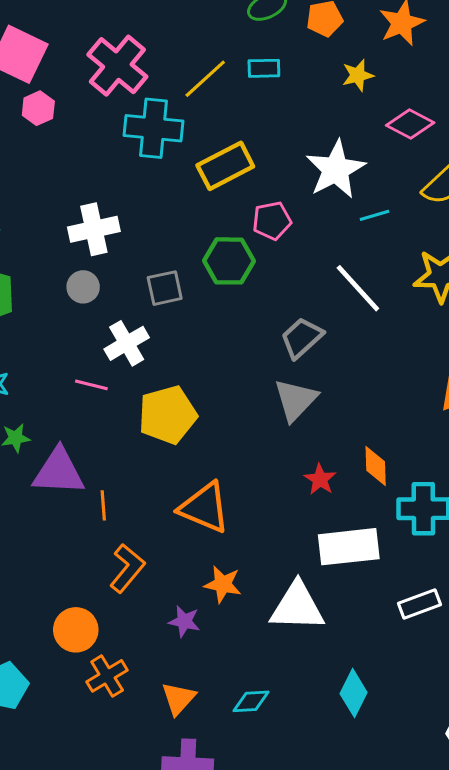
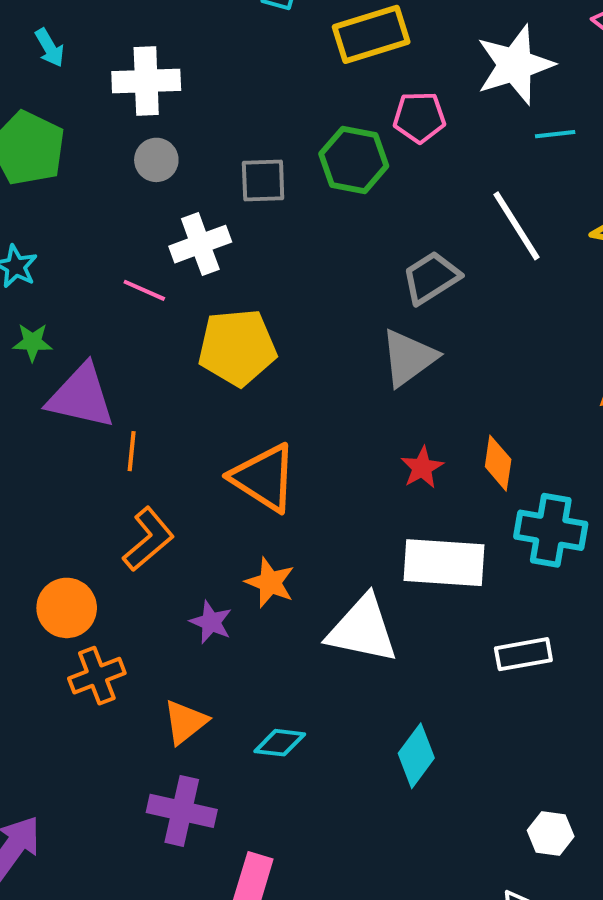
white cross: (94, 229) -> (146, 81), moved

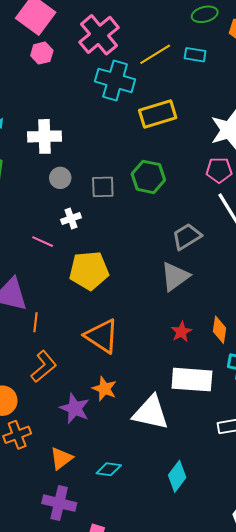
pink pentagon: (419, 117) -> (219, 170), moved
gray circle: (156, 160) -> (60, 178), moved
white cross: (200, 244) -> (71, 219), size x0.7
purple star: (211, 622) -> (75, 408), size x1.4

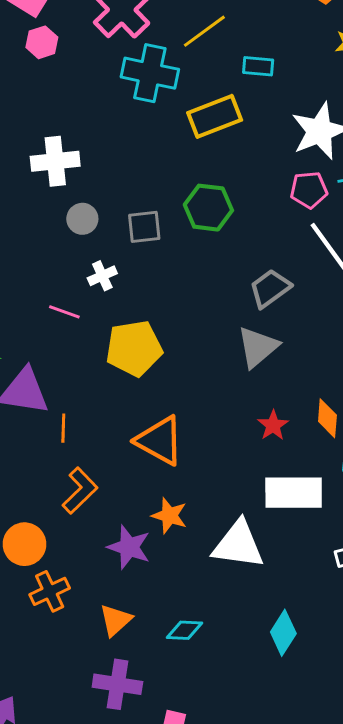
cyan rectangle: (195, 55) -> (258, 66), moved

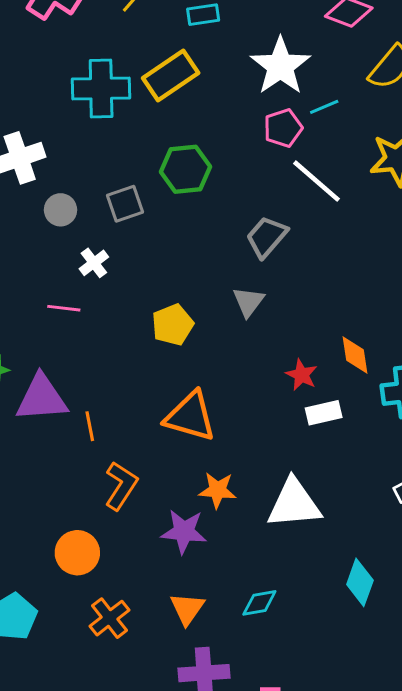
cyan cross: (150, 73) -> (101, 88), moved
gray triangle: (258, 347) -> (248, 302), moved, size x0.7
yellow pentagon: (134, 348) -> (173, 325), moved, size x0.7
white rectangle: (294, 493) -> (324, 413), moved, size x0.6
orange cross: (50, 591) -> (109, 618), moved

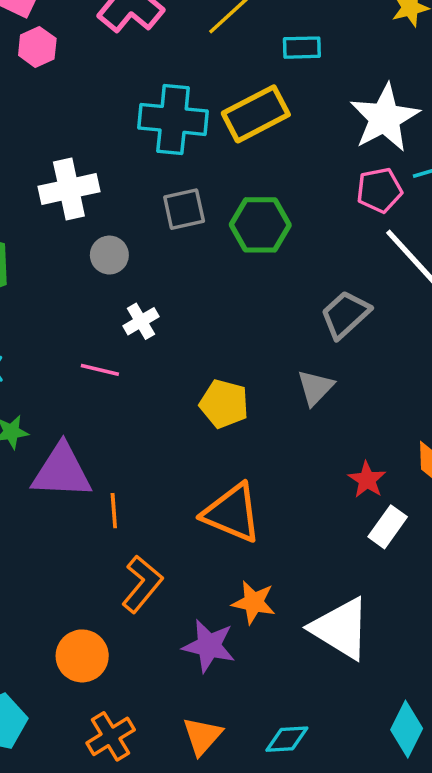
gray square: (125, 204) -> (184, 209), moved
yellow pentagon: (173, 325) -> (224, 404), turned 30
white rectangle: (324, 413) -> (388, 527), turned -48
white triangle: (294, 504) -> (341, 628), turned 30

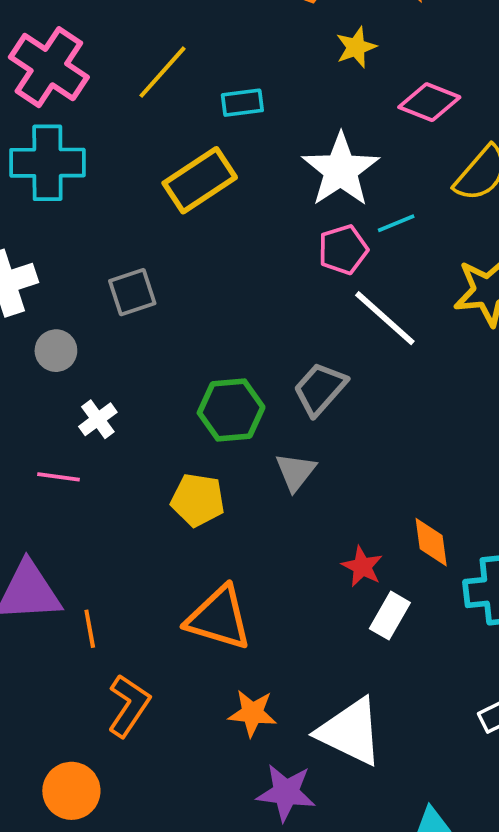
cyan cross: (173, 119) -> (47, 163), moved
green hexagon: (260, 225) -> (231, 410), moved
purple star: (209, 646) -> (286, 793), moved

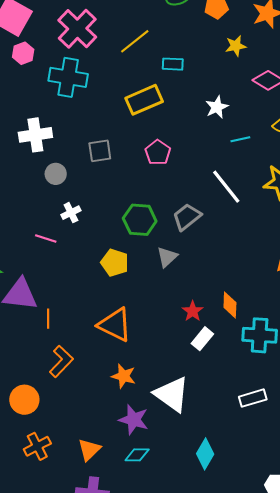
white star: (341, 170) -> (217, 107), size x0.6
pink pentagon: (343, 250) -> (158, 152), moved, turned -30

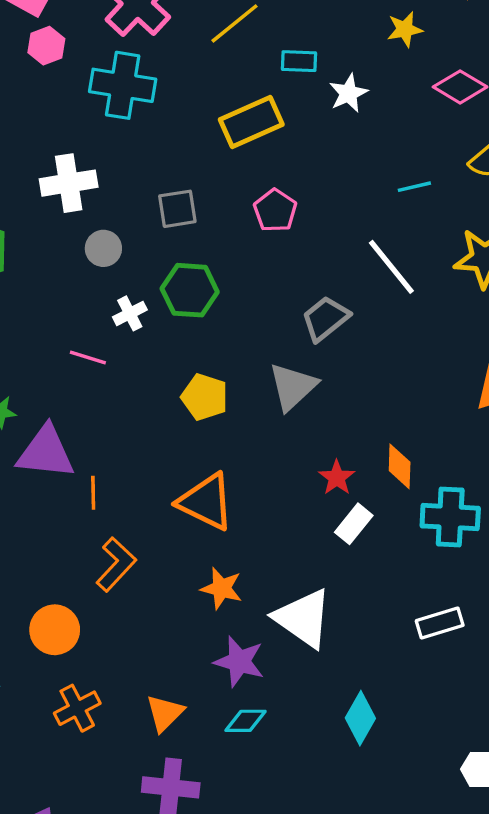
white star: (217, 107) -> (349, 93), moved
green hexagon: (140, 220) -> (190, 290), moved
gray triangle: (167, 257) -> (293, 387), size x1.4

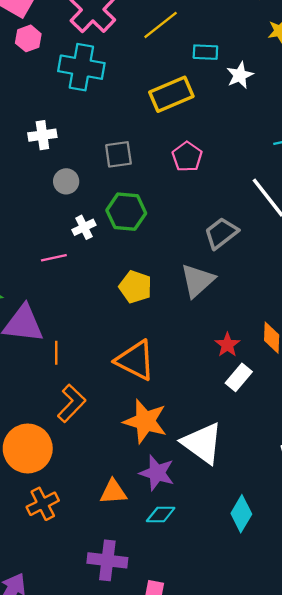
white cross: (69, 183) -> (42, 135), size x0.7
pink line: (88, 358) -> (54, 258), turned -30
orange star: (222, 588) -> (145, 421), size x1.5
orange circle: (55, 630) -> (28, 448), size x1.4
orange triangle: (165, 713) -> (113, 492), moved, turned 40

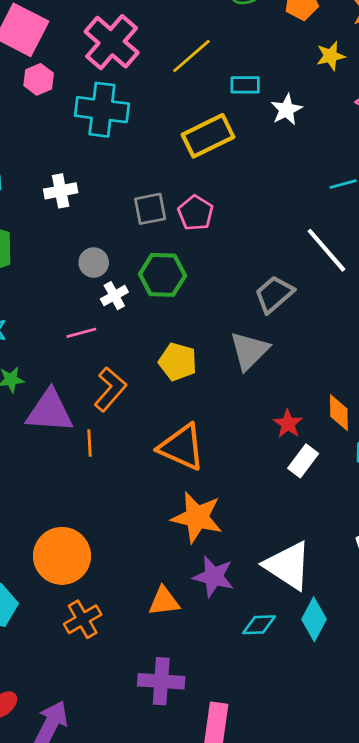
pink pentagon: (187, 157) -> (196, 213), moved
gray circle: (66, 181) -> (94, 263), moved
orange L-shape: (71, 403) -> (110, 389), moved
white triangle: (202, 443) -> (288, 566), moved
cyan diamond: (161, 514) -> (259, 625), moved

